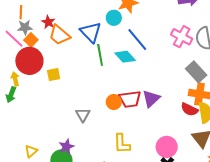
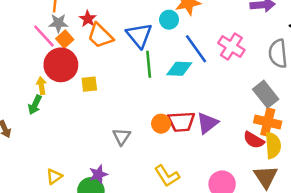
pink cross: (182, 37) -> (231, 47), moved
cyan diamond: (125, 57) -> (179, 69), turned -50
yellow L-shape: (122, 144) -> (167, 176), turned -35

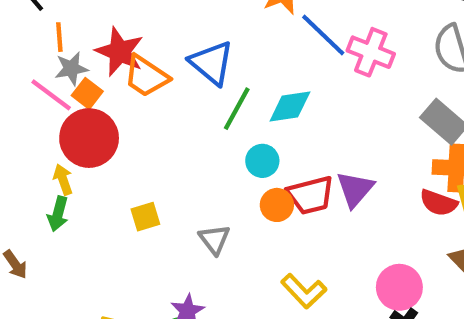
red star: (88, 19) -> (120, 52), size x1.6
cyan circle: (169, 20) -> (262, 161), moved
blue line: (196, 49) -> (323, 35), moved
green line: (149, 64) -> (237, 109), turned 45
yellow square: (89, 84) -> (145, 217), moved

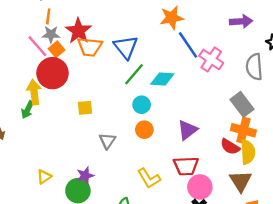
orange trapezoid: (146, 76) -> (90, 47), turned -40
yellow arrow: (63, 180) -> (34, 92), size x1.5
red trapezoid: (311, 195) -> (186, 166), moved
yellow square: (145, 217) -> (85, 108), moved

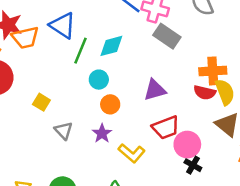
gray rectangle: (242, 104) -> (167, 36), moved
yellow square: (85, 108) -> (41, 102), turned -35
purple triangle: (187, 130) -> (155, 90), turned 40
gray triangle: (107, 141) -> (64, 131), moved
purple star: (85, 176) -> (102, 134), moved

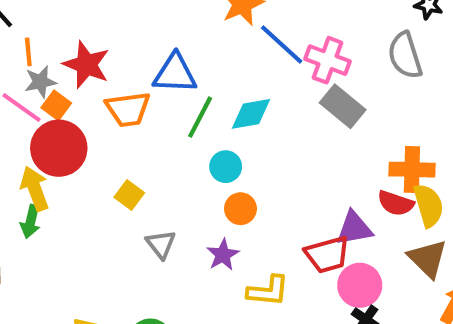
blue triangle: (63, 26) -> (175, 74), turned -36
orange trapezoid: (25, 38) -> (128, 109), moved
purple triangle: (155, 90) -> (354, 228), moved
yellow L-shape: (132, 153) -> (268, 291), turned -40

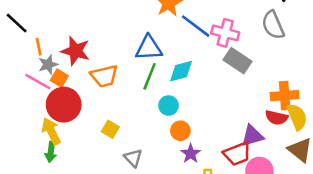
blue triangle: (175, 74) -> (149, 48), moved
purple star: (223, 255) -> (191, 154), moved

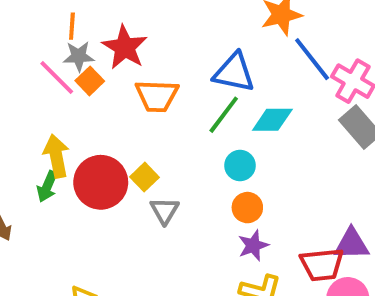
red circle: (64, 105) -> (101, 182), moved
gray triangle: (133, 158) -> (165, 211), moved

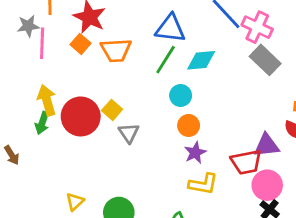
gray star: (79, 56) -> (28, 26), moved
pink line: (57, 77) -> (42, 43), turned 52
orange square: (90, 81) -> (80, 44), moved

